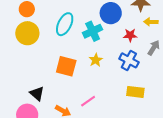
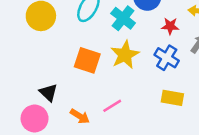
cyan cross: (93, 31) -> (123, 18), turned -30
yellow star: (96, 60) -> (125, 55), size x1.6

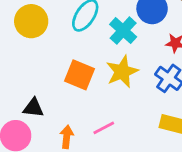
black triangle: (48, 93) -> (33, 108), turned -42
orange arrow: (80, 116) -> (67, 137), turned -120

